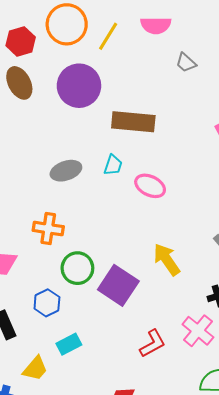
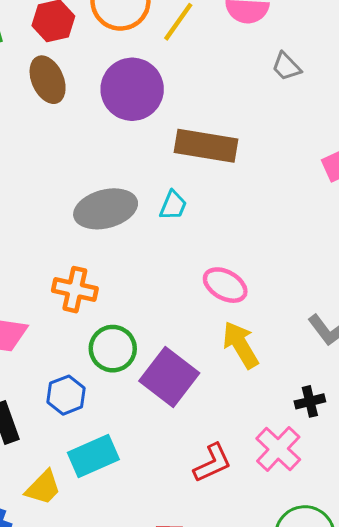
gray ellipse: (66, 171) -> (106, 209), size x1.4
pink ellipse: (150, 186) -> (225, 285), moved
cyan rectangle: (69, 344) -> (93, 456), size x1.4

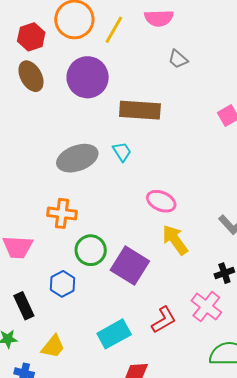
gray trapezoid: (286, 67) -> (178, 59), moved
cyan trapezoid: (173, 205) -> (122, 152), turned -50
cyan rectangle: (93, 456) -> (114, 334), moved

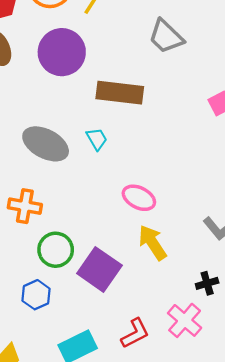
gray trapezoid: (178, 59) -> (166, 36), size x1.6
gray ellipse: (77, 158) -> (46, 144), turned 45
blue hexagon: (63, 284) -> (36, 295), moved

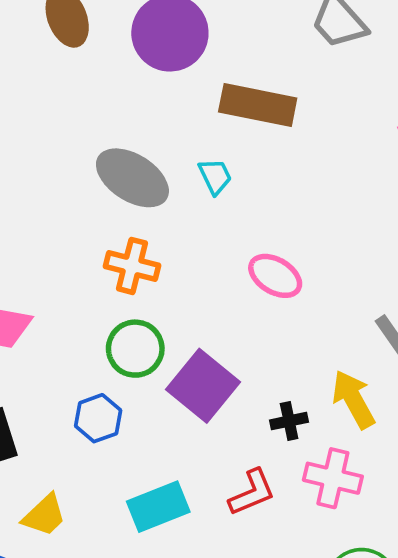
orange cross: (25, 206) -> (132, 266), moved
yellow arrow: (153, 243) -> (353, 399), moved
black cross: (207, 283) -> (289, 421), moved
pink cross: (185, 320) -> (333, 478), turned -32

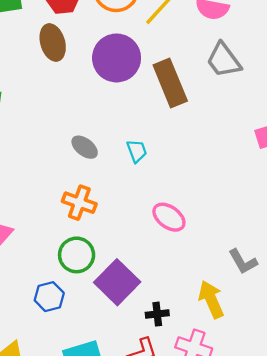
brown rectangle: (258, 105) -> (170, 83), moved, turned 51
gray ellipse: (132, 178) -> (85, 147), size x0.6
black cross: (289, 421) -> (157, 314), moved

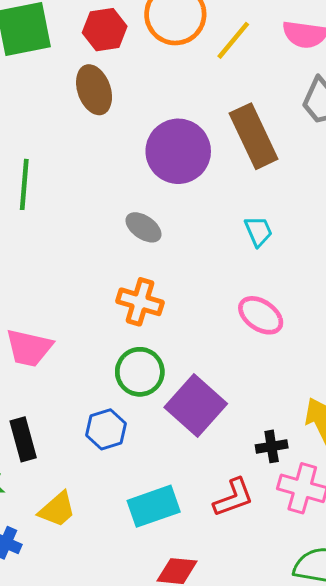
purple circle: (117, 58) -> (178, 151), moved
cyan trapezoid: (137, 151) -> (258, 231), moved
black cross: (157, 314) -> (272, 446), moved

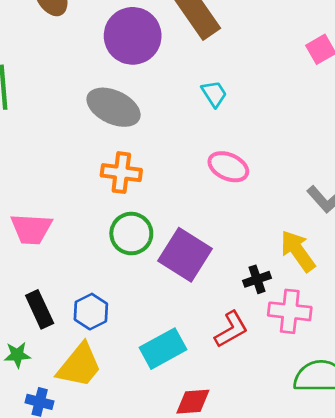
gray ellipse: (144, 227) -> (114, 107), size x1.6
blue hexagon: (106, 429) -> (91, 312), moved
yellow trapezoid: (57, 509) -> (79, 365), size x1.4

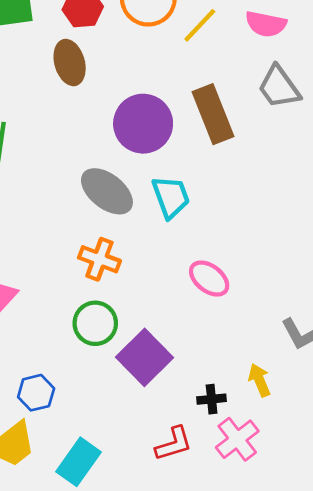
cyan trapezoid: (214, 94) -> (171, 197), moved, size x1.5
yellow arrow: (298, 251) -> (259, 380), size x0.7
pink cross: (290, 311) -> (237, 439), turned 33
cyan rectangle: (163, 349) -> (79, 462), moved, turned -39

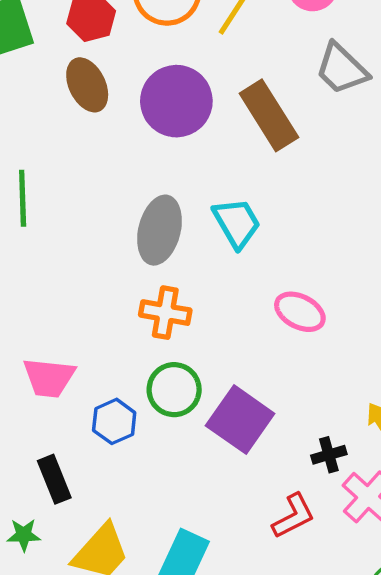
purple circle: (143, 124) -> (176, 101), moved
gray ellipse: (107, 191) -> (159, 230), turned 76
blue hexagon: (36, 393) -> (114, 421), moved

